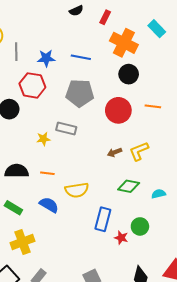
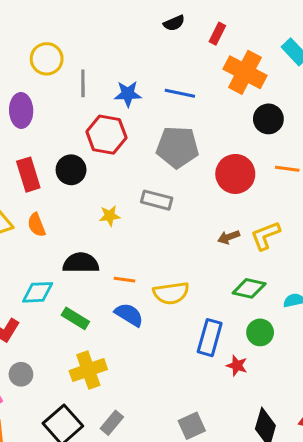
black circle: (129, 74) -> (268, 119), moved
yellow star: (43, 139) -> (110, 216), moved
orange line: (47, 173) -> (125, 280), moved
green circle: (140, 226) -> (260, 332), moved

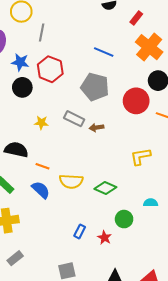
blue star: (128, 94) -> (20, 62), moved
red circle: (235, 174) -> (136, 101), moved
brown arrow: (229, 237) -> (97, 128), moved
green diamond: (249, 288) -> (105, 188), moved
blue rectangle: (210, 338) -> (80, 231), moved, size x0.6

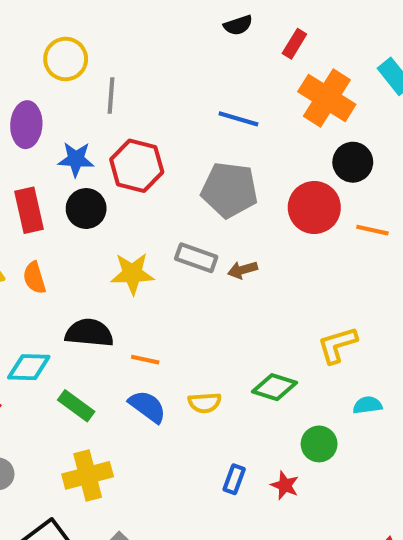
yellow star: (41, 123) -> (132, 274), size x1.5
yellow L-shape: (141, 156) -> (337, 345), moved
yellow semicircle: (71, 181) -> (205, 403), moved, size x0.7

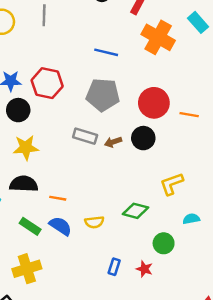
gray line: (111, 95) -> (44, 15), moved
black circle: (353, 162) -> (143, 138), moved
yellow star: (132, 274) -> (26, 148), moved
green rectangle: (76, 406) -> (30, 226), moved

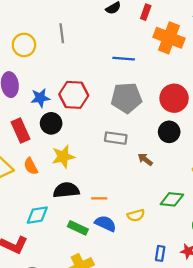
brown arrow: (113, 142) -> (145, 159), moved, turned 64

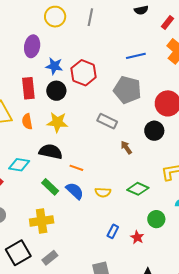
blue line: (124, 59) -> (136, 56), turned -36

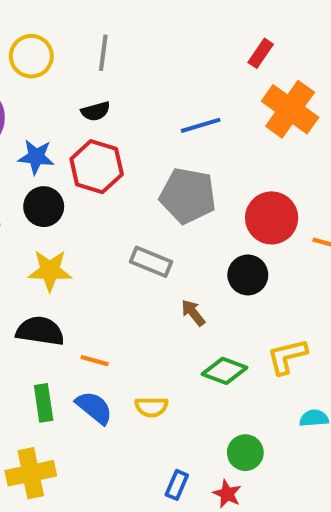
black semicircle: (141, 10) -> (96, 111), moved
green rectangle: (50, 187) -> (44, 403), turned 42
green diamond: (138, 189) -> (224, 371), moved
green circle: (156, 219) -> (245, 453), moved

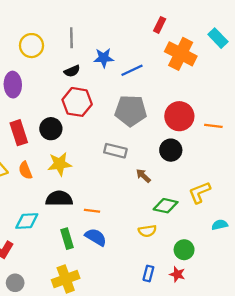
blue star: (36, 157) -> (104, 58), moved
yellow semicircle: (151, 407) -> (147, 231), moved

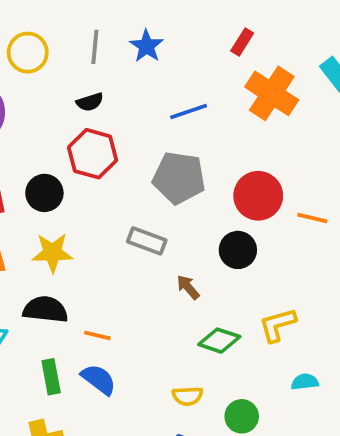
blue star: (104, 58) -> (147, 46), moved, turned 30
yellow semicircle: (147, 231) -> (187, 396), moved

